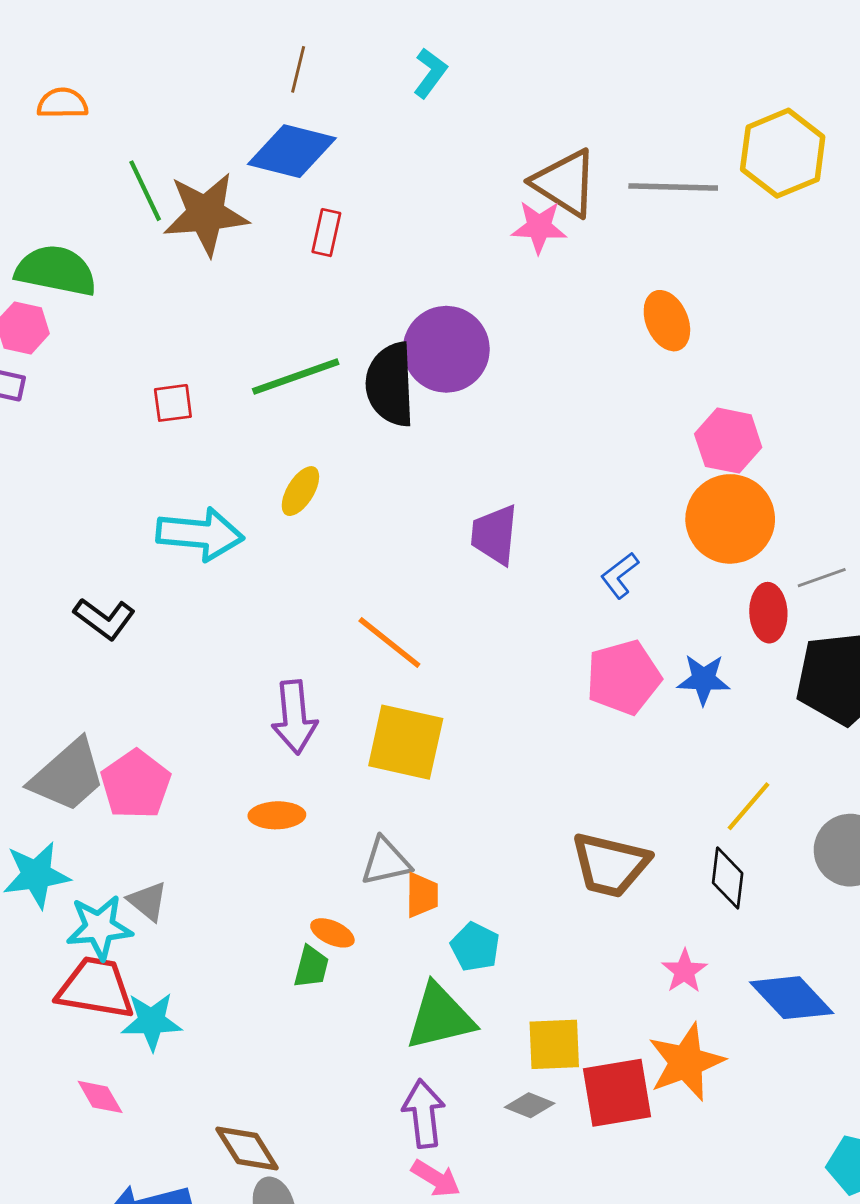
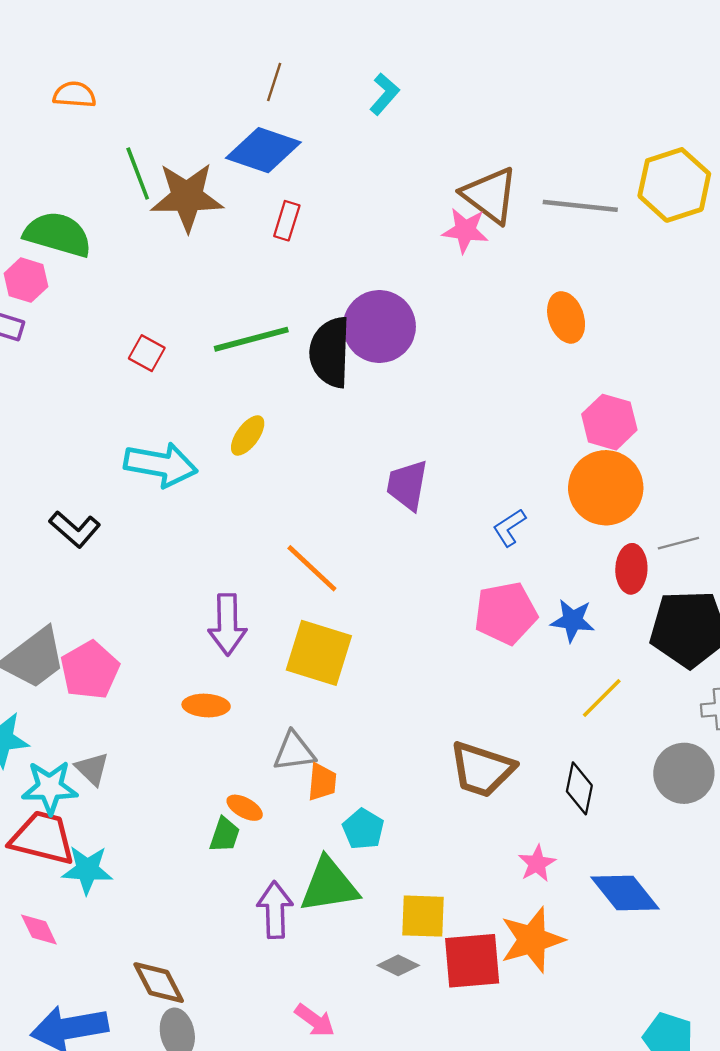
red square: (173, 403) -> (147, 353), turned 32
yellow line: (749, 806) -> (602, 698), moved
purple arrow: (424, 1114) -> (275, 910), moved

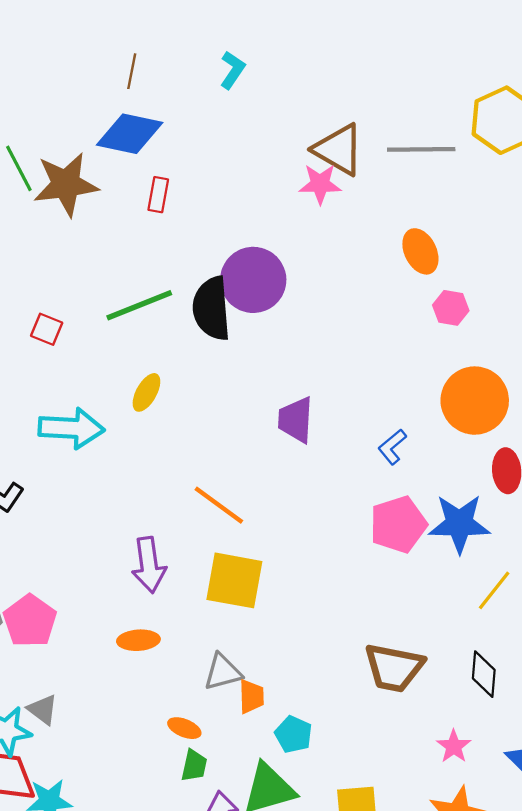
pink hexagon: (609, 422) -> (451, 308), moved, size x0.7
blue star: (573, 620) -> (459, 524), size x1.5
green trapezoid: (225, 835) -> (194, 766), moved

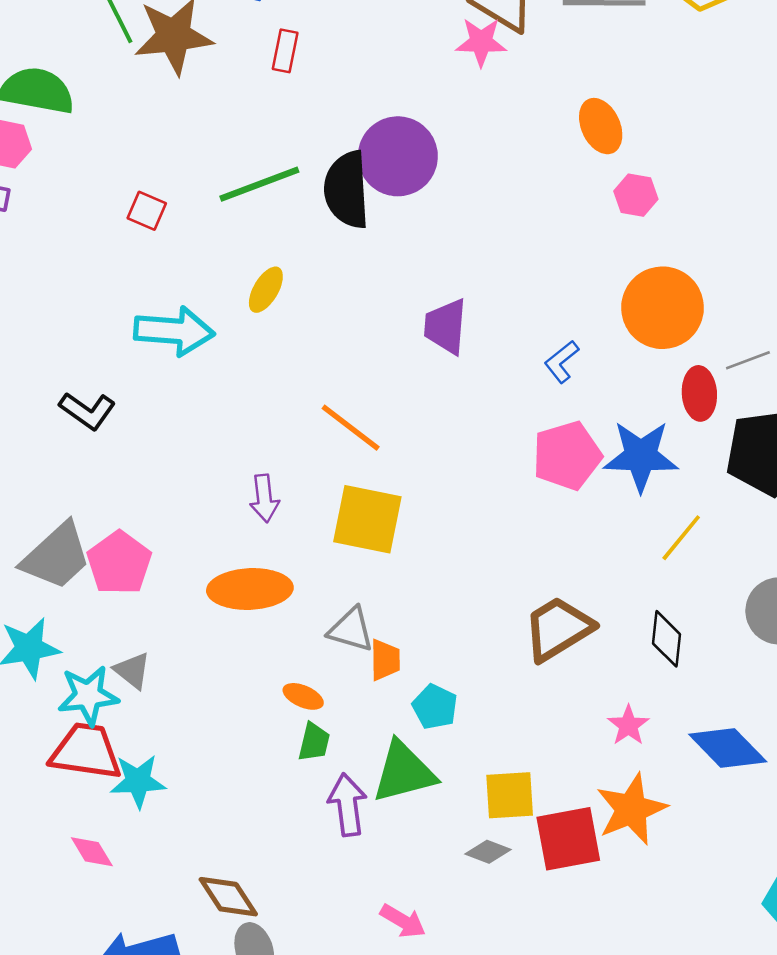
purple arrow: (149, 565) -> (264, 498), size x0.7
orange ellipse: (138, 640) -> (250, 589), size x1.6
brown trapezoid: (394, 668) -> (558, 629), turned 136
gray triangle: (223, 672) -> (351, 630), turned 30

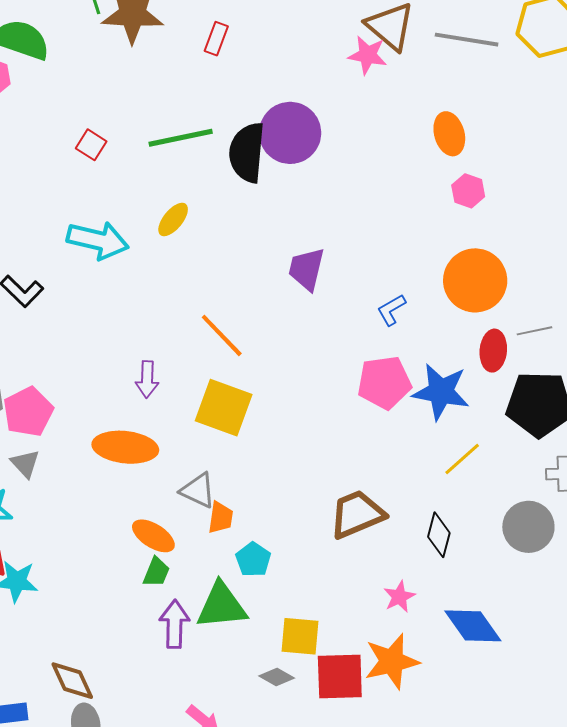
gray triangle: (132, 670) -> (25, 464), moved
orange ellipse: (303, 696) -> (153, 536), size x1.4

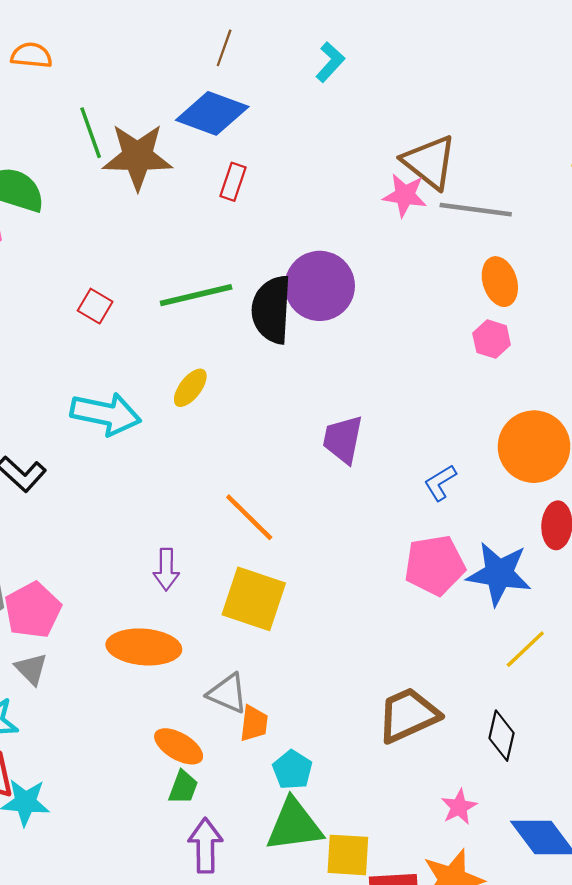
gray line: (467, 40) -> (476, 210), moved
pink hexagon: (468, 191) -> (492, 339), moved
green triangle: (222, 606) -> (294, 825), moved

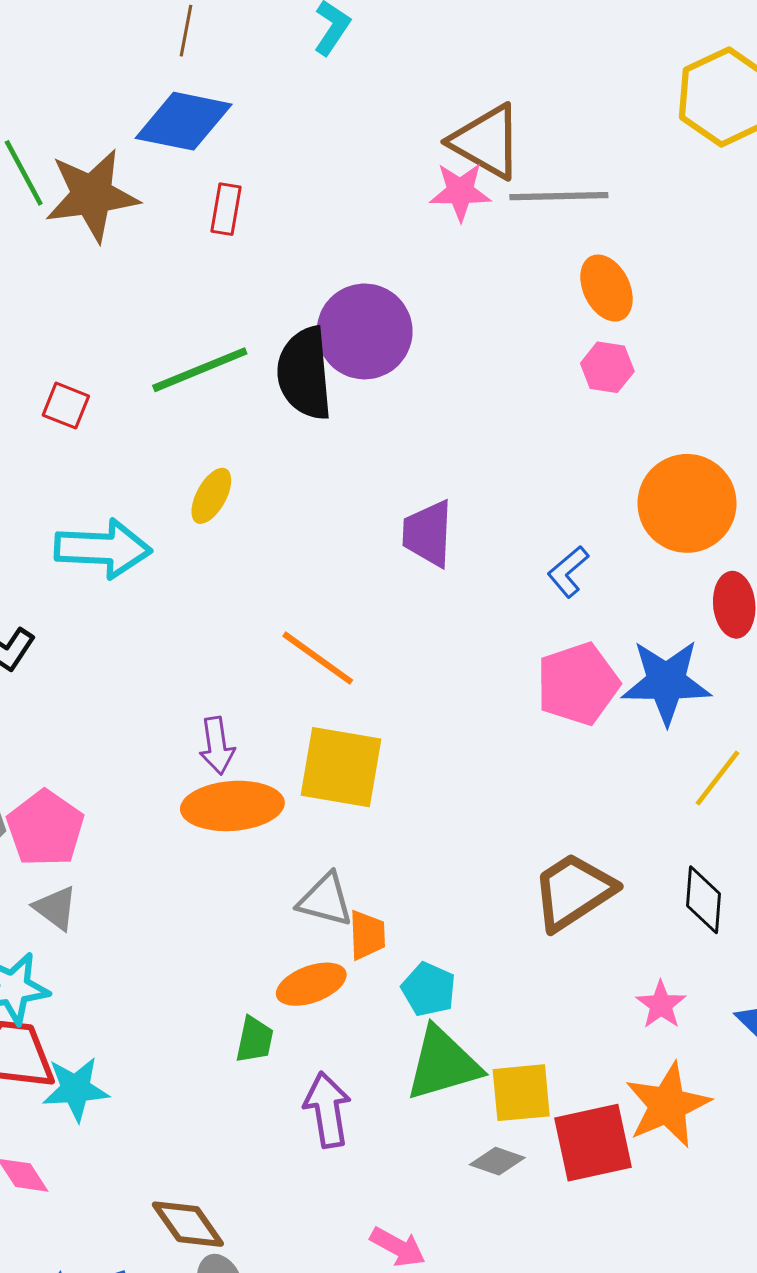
orange ellipse: (144, 647) -> (232, 806), moved
orange ellipse: (179, 746) -> (311, 984), moved, turned -42
green trapezoid: (183, 787) -> (255, 1040), moved

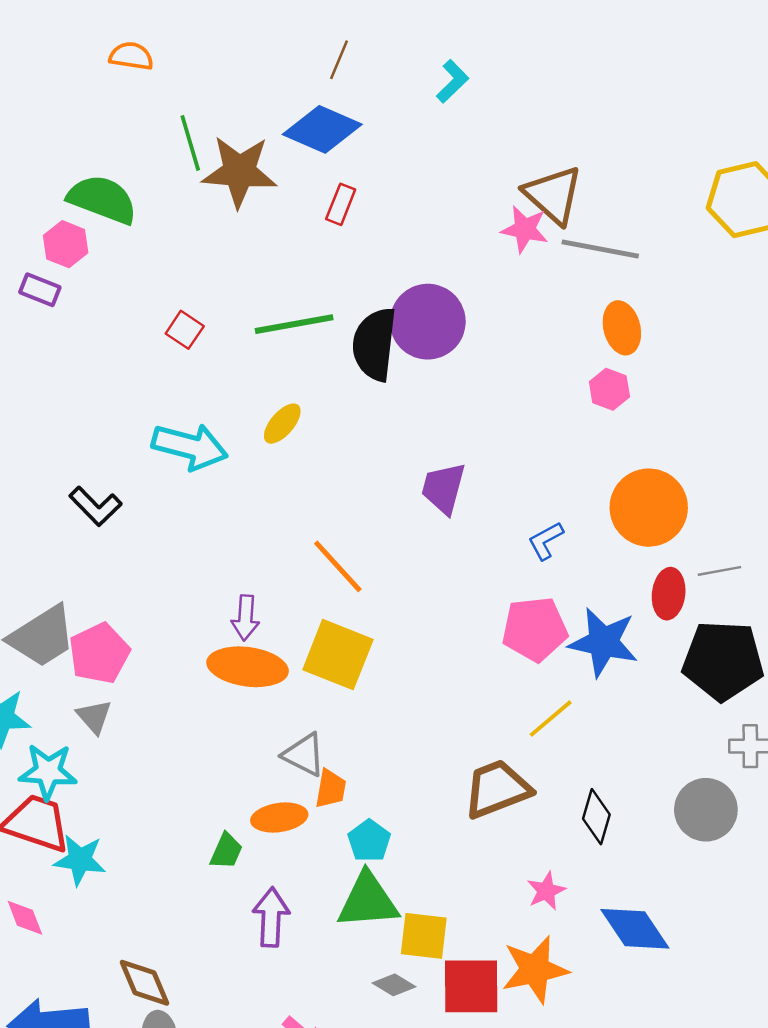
yellow line: (717, 778) -> (551, 719), moved

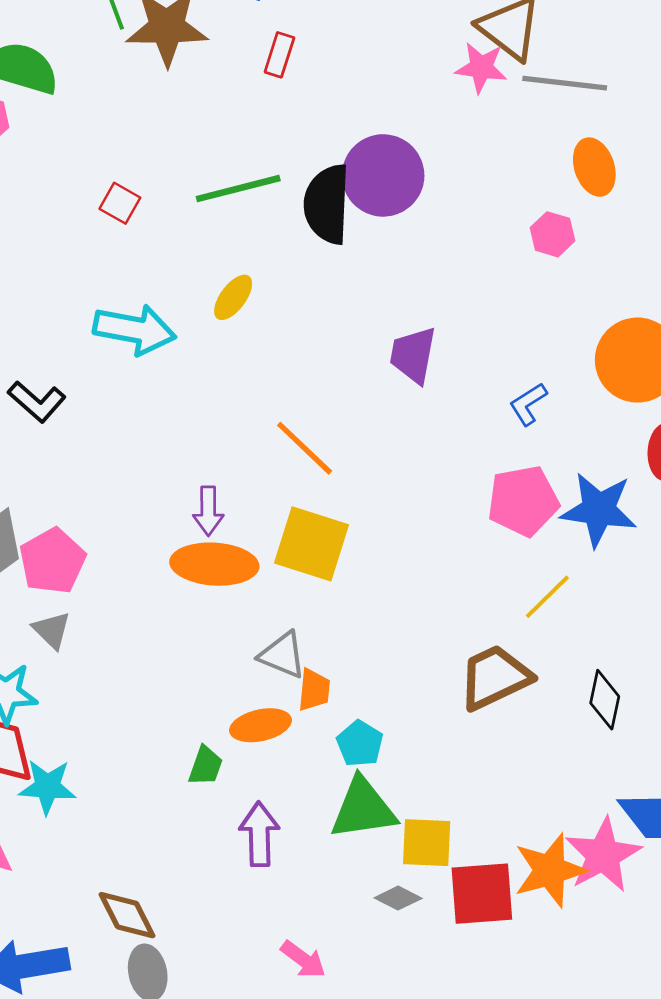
pink hexagon: (609, 389) -> (552, 234), moved
pink star: (546, 891) -> (603, 855), moved, size x1.8

